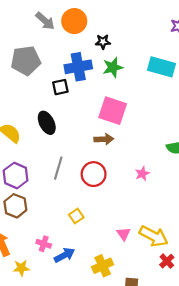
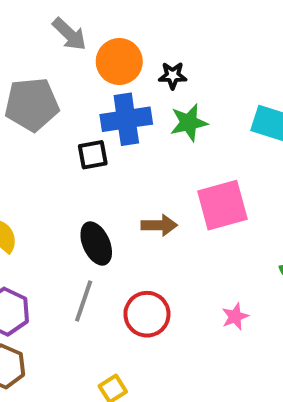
orange circle: (74, 21) -> (119, 62), moved
pink square: (113, 111) -> (222, 205), moved, turned -36
black ellipse: (47, 123) -> (96, 243), moved
brown arrow: (104, 139) -> (159, 225), moved

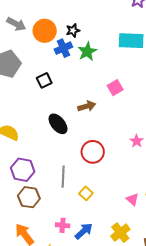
blue cross: (126, 119) -> (63, 48), moved, size x0.7
pink square: (222, 205) -> (115, 88), size x0.6
gray line: (84, 301) -> (63, 177), moved

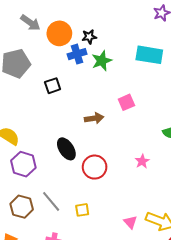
black ellipse: (58, 124) -> (66, 149), moved
purple hexagon: (23, 170) -> (23, 164), moved
gray line: (63, 177) -> (51, 201), moved, turned -50
yellow square: (86, 193) -> (82, 210), turned 32

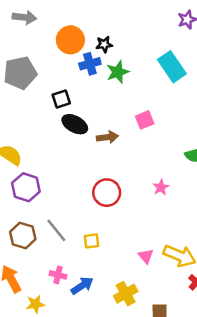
gray arrow: (30, 23) -> (24, 17), moved, turned -30
cyan rectangle: (149, 55) -> (172, 67), turned 45
black ellipse: (66, 149) -> (75, 124), moved, turned -30

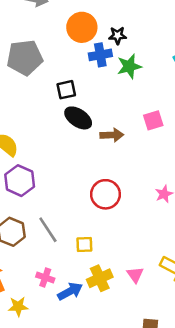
pink triangle: (146, 256) -> (135, 275), moved
yellow cross: (126, 294) -> (100, 278), moved

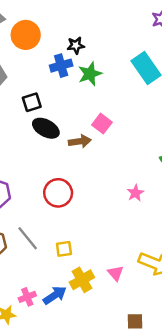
orange circle: (82, 27) -> (26, 35), moved
pink square: (153, 120) -> (102, 124), moved, turned -30
red circle: (105, 194) -> (58, 193), moved
pink cross: (45, 278) -> (27, 297), moved, turned -35

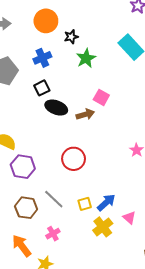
orange circle: (26, 35) -> (46, 21), moved
blue cross: (61, 66) -> (42, 58), moved
blue arrow: (55, 295) -> (106, 203), moved
pink cross: (27, 297) -> (53, 234), moved

